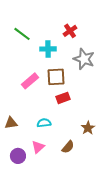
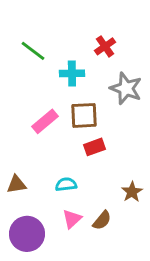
pink triangle: (38, 147) -> (72, 219), moved
purple circle: (18, 156) -> (27, 234), size x1.5

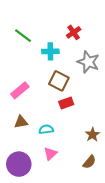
brown square: (84, 115) -> (59, 81), turned 30
pink rectangle: (45, 121) -> (20, 90), moved
brown triangle: (16, 184) -> (21, 122), moved
brown semicircle: (102, 220) -> (89, 162), moved

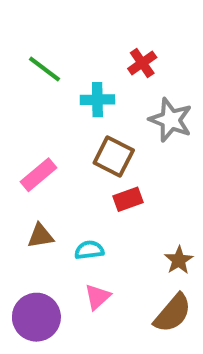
brown semicircle: (89, 162) -> (173, 313), size x1.5

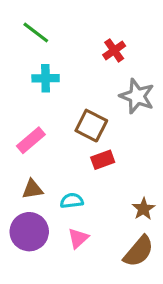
green line: (45, 69) -> (36, 33), moved
cyan cross: (97, 100) -> (46, 78), moved
purple circle: (36, 317) -> (29, 232), moved

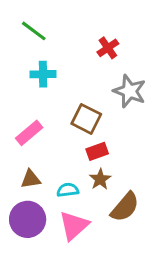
brown star: (144, 209) -> (100, 179), moved
pink triangle: (78, 238) -> (74, 226), size x1.5
brown semicircle: (139, 251) -> (125, 207), moved

